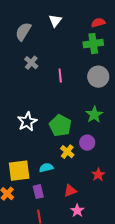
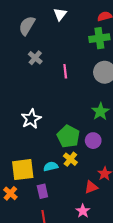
green pentagon: (60, 126) -> (68, 136), moved
yellow cross: (67, 152) -> (70, 159), moved
red triangle: (70, 191) -> (91, 187), moved

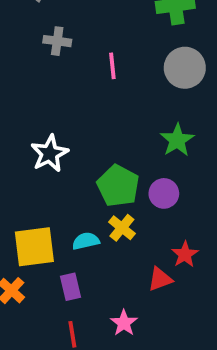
gray cross: (35, 58) -> (57, 41), turned -32
pink star: (83, 211) -> (124, 323), moved

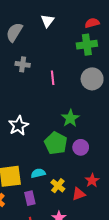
green star: (177, 140) -> (70, 118), moved
yellow cross: (122, 228) -> (58, 186), moved

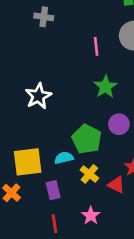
pink line: (53, 78) -> (96, 46), moved
green pentagon: (56, 143) -> (87, 139), moved
red triangle: (79, 194) -> (116, 185), turned 48

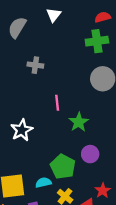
gray cross: (44, 17) -> (35, 65), moved
pink line: (96, 46) -> (57, 103), moved

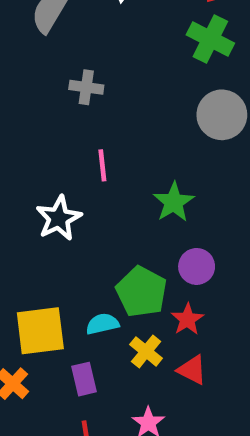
green cross: (97, 41) -> (210, 39), turned 35
pink line: (57, 103) -> (102, 165), moved
red star: (103, 191) -> (187, 319), moved

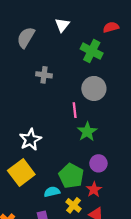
green cross: (210, 39) -> (92, 51), moved
gray circle: (222, 115) -> (94, 88), moved
pink line: (102, 165) -> (75, 110), moved
yellow square: (40, 331) -> (21, 172), moved, turned -30

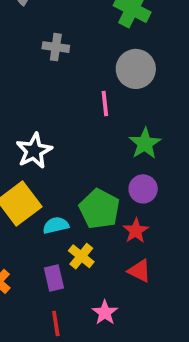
green star: (87, 132) -> (145, 143), moved
cyan semicircle: (52, 192) -> (56, 225), moved
yellow cross: (73, 205) -> (81, 256), moved

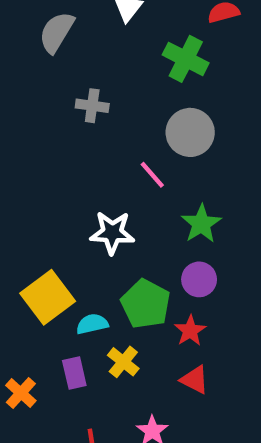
pink line: (105, 103) -> (152, 175), turned -35
white star: (34, 151) -> (112, 233), moved, turned 30
purple rectangle: (54, 278) -> (74, 373), moved

